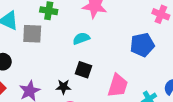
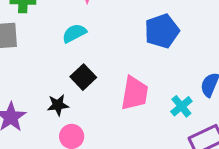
black square: (83, 70) -> (83, 77), turned 35

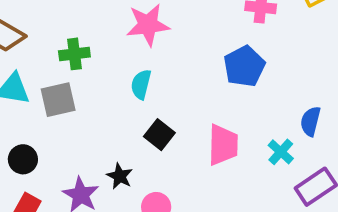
cyan semicircle: (74, 33) -> (141, 84), turned -40
black star: (58, 105) -> (120, 176), moved, turned -30

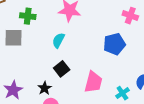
black star: (120, 176) -> (45, 88), moved

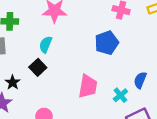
black square: (62, 69) -> (38, 67), moved
black star: (45, 88) -> (13, 82), moved

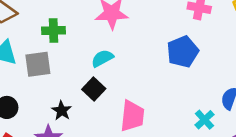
cyan semicircle: (46, 45) -> (102, 58), turned 42
pink trapezoid: (88, 86) -> (132, 116), moved

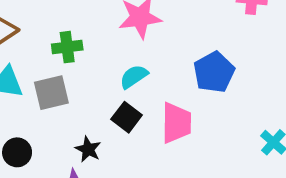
blue pentagon: (183, 52) -> (214, 72), moved
pink trapezoid: (132, 116) -> (176, 123), moved

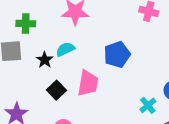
black square: (127, 117) -> (56, 90), moved
black star: (88, 149) -> (45, 60), moved

